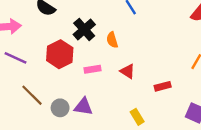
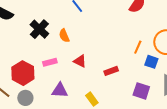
red hexagon: (60, 54) -> (23, 73), moved
purple triangle: (83, 107) -> (60, 90), moved

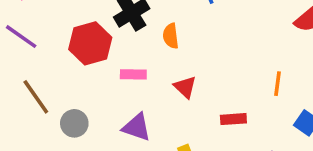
orange line: (138, 47) -> (277, 84), moved, turned -32
red hexagon: (23, 73) -> (90, 43), moved

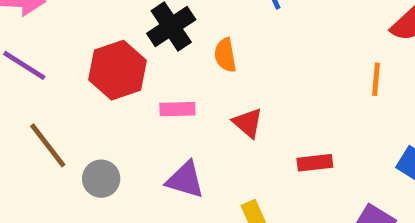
orange line: (277, 84) -> (376, 79), moved

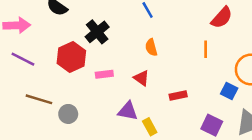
orange semicircle: (225, 55) -> (151, 47), moved
brown line: (48, 145) -> (39, 99), turned -30
purple triangle: (185, 180) -> (128, 111), moved

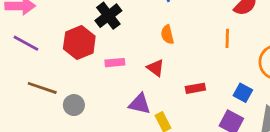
blue square: (229, 91) -> (243, 93), moved

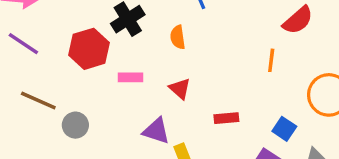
orange semicircle: (167, 35) -> (178, 37), moved

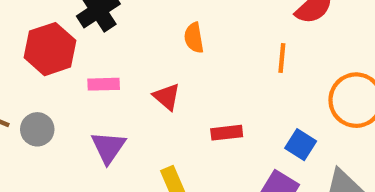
orange semicircle: (178, 37) -> (194, 38), moved
gray circle: (75, 125) -> (37, 129), moved
purple triangle: (156, 131) -> (108, 147), moved, turned 48

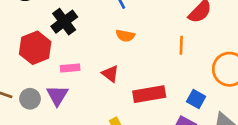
orange semicircle: (194, 38) -> (125, 36), turned -66
red rectangle: (227, 133) -> (149, 94), size x1.6
purple triangle: (108, 147) -> (57, 95), moved

